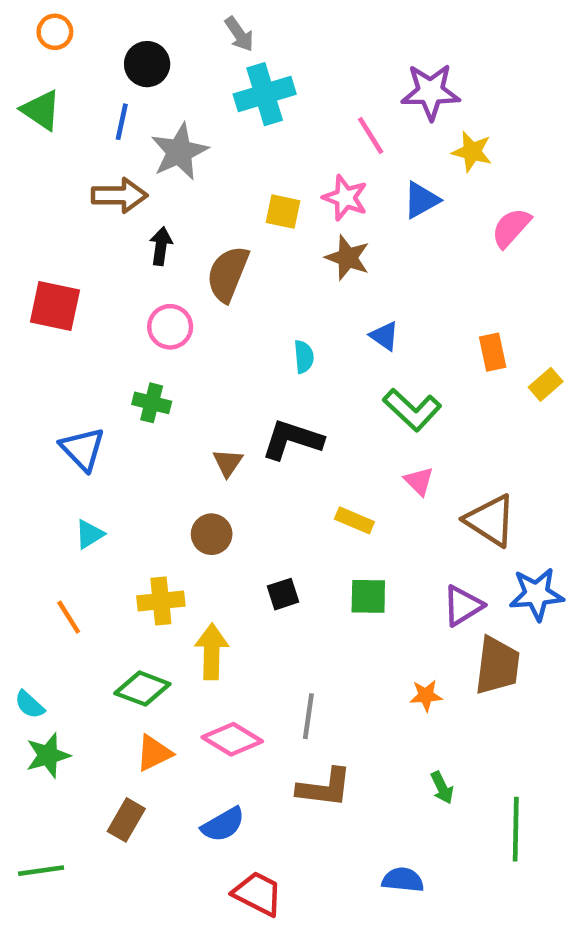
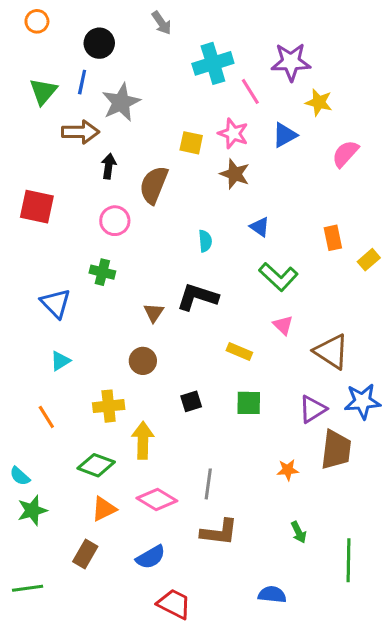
cyan cross: (265, 94) -> (213, 63), moved
green triangle: (41, 110) -> (43, 91), moved, turned 36

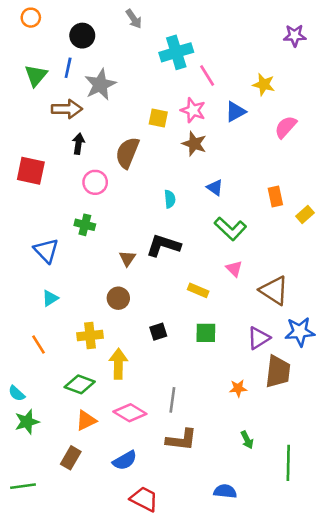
purple star: (291, 62) -> (295, 36), moved, size x0.7
black arrow: (109, 166) -> (78, 144), moved

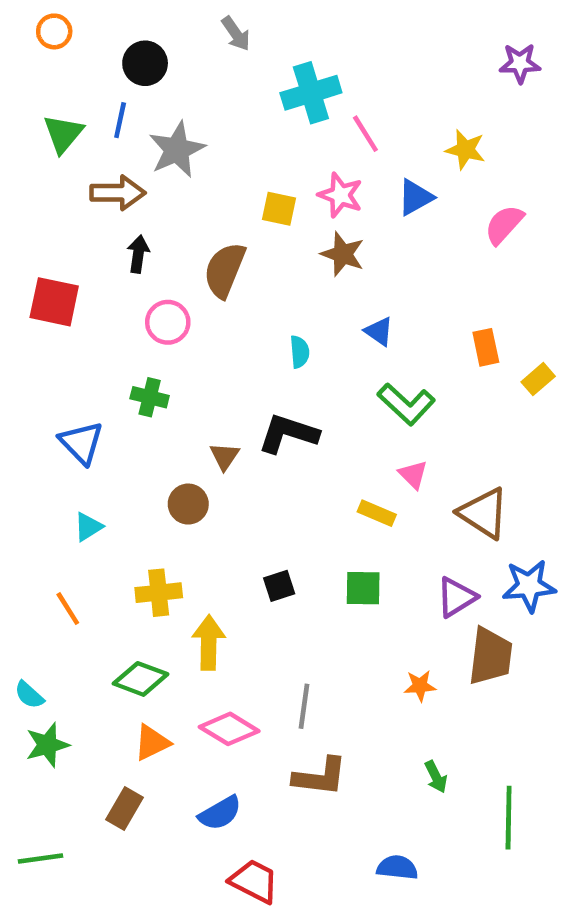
yellow rectangle: (198, 290) -> (377, 513), moved
brown circle: (118, 298) -> (188, 504), moved

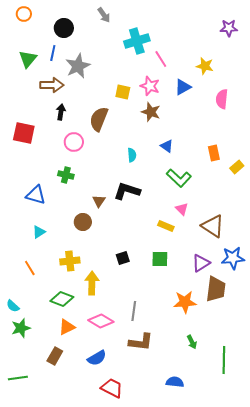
pink semicircle: (504, 225) -> (222, 99), turned -36
blue triangle: (81, 443) -> (36, 195), turned -30
orange star: (420, 686) -> (185, 302), size x1.6

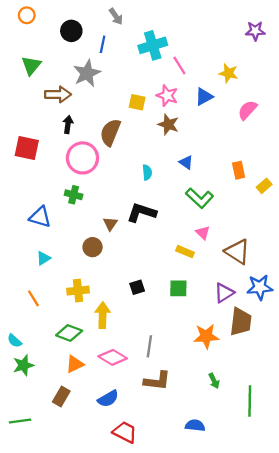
blue line: (53, 53) -> (103, 44), moved
pink semicircle: (222, 99) -> (247, 110), turned 36
pink circle: (74, 142) -> (82, 158), size x1.5

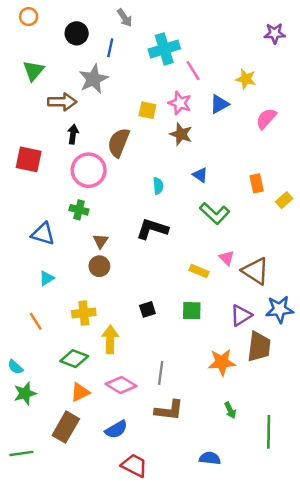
brown triangle: (110, 224) -> (101, 241), moved
pink triangle: (203, 233) -> (227, 258), moved
brown rectangle: (61, 396) -> (66, 427), size x1.4

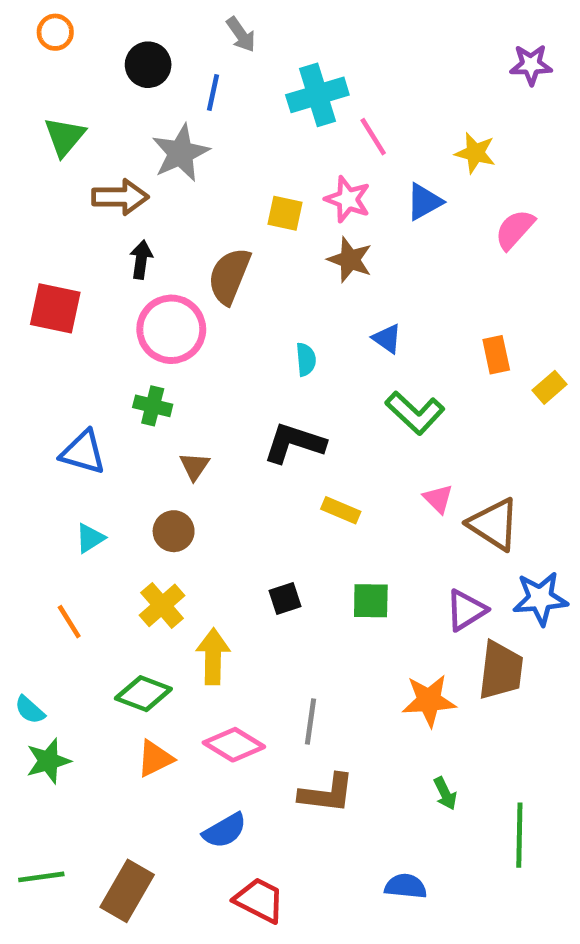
brown circle: (99, 266) -> (174, 531), moved
yellow rectangle: (199, 271) -> (341, 510), moved
yellow cross: (84, 313) -> (162, 605), turned -35
brown rectangle: (66, 427) -> (127, 891), moved

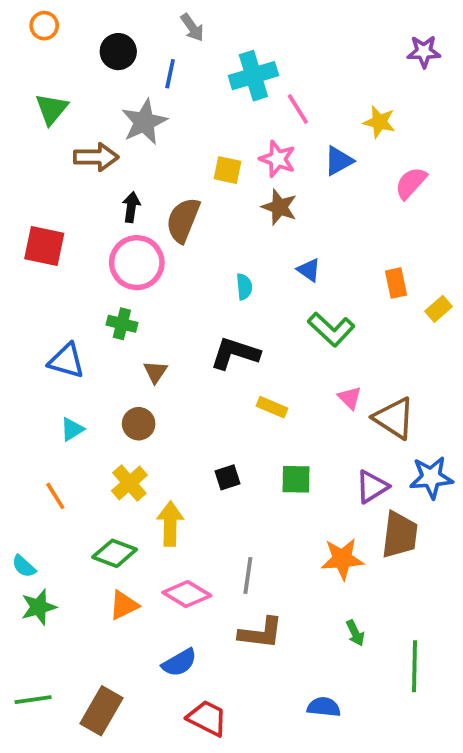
black arrow: (141, 260) -> (131, 207), moved

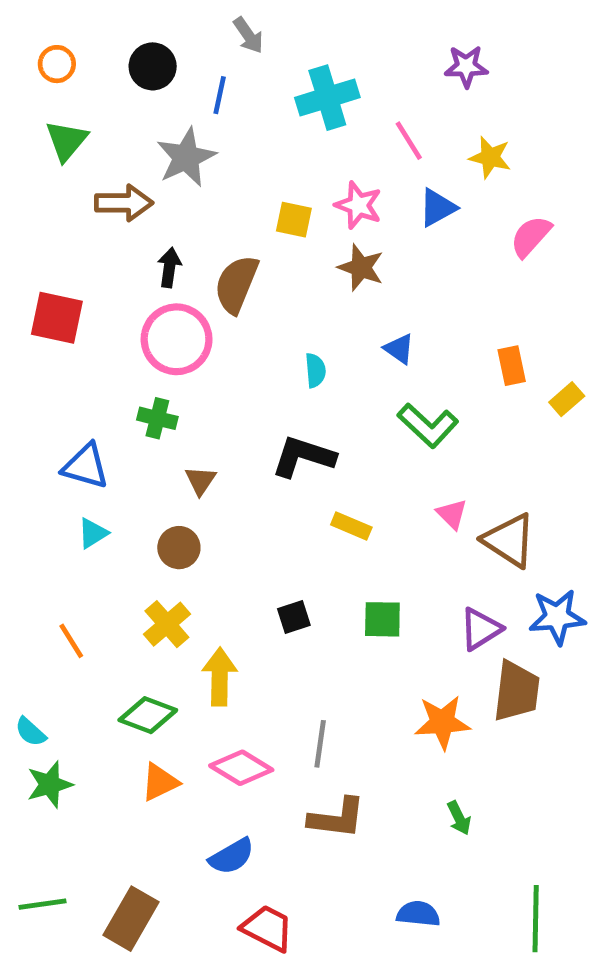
orange circle: (44, 26) -> (57, 64), moved
purple star: (424, 52) -> (466, 66), moved
pink line: (298, 109) -> (409, 141), moved
cyan triangle: (72, 429) -> (93, 533), moved
green line: (415, 666) -> (536, 919), moved

